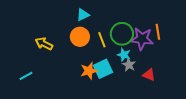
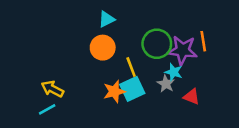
yellow line: (102, 40) -> (131, 67), moved
yellow arrow: (44, 44) -> (52, 89), moved
cyan star: (124, 55) -> (174, 72), moved
cyan line: (26, 76) -> (47, 109), moved

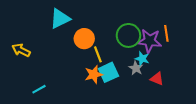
cyan triangle: (107, 19) -> (60, 19), moved, size x1.5
yellow line: (131, 67) -> (98, 54), moved
yellow arrow: (52, 89) -> (21, 50), moved

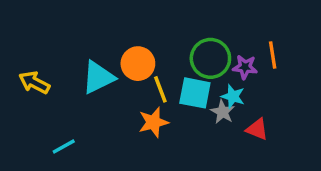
cyan triangle: (60, 19) -> (98, 77), moved
purple star: (150, 41) -> (245, 67), size x0.6
cyan square: (108, 72) -> (195, 93), moved, turned 36

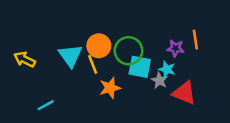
green circle: (210, 58) -> (129, 51), moved
cyan triangle: (98, 77) -> (70, 56), turned -40
yellow line: (160, 89) -> (93, 64), moved
red triangle: (257, 129) -> (184, 93), size x1.5

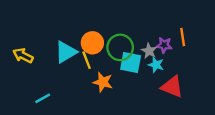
cyan triangle: (70, 56) -> (66, 52), turned 35
gray star: (159, 80) -> (149, 51), moved
orange star: (110, 88) -> (103, 82), turned 30

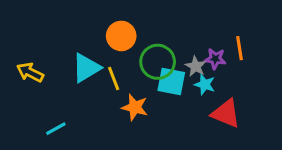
orange circle: (92, 43) -> (121, 36), moved

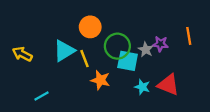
orange line: (240, 48) -> (189, 36), moved
cyan star: (205, 85) -> (142, 87), moved

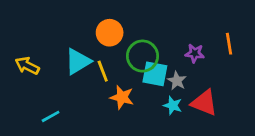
gray star: (146, 50) -> (177, 81), moved

